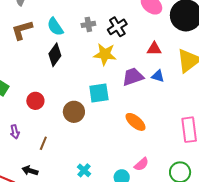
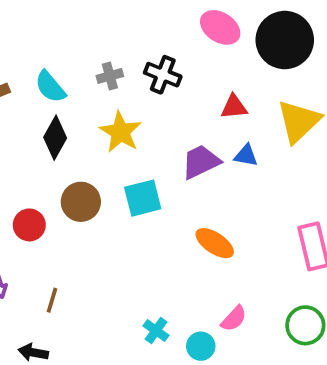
black cross: (117, 27) -> (163, 75), turned -30
yellow star: (105, 54) -> (120, 132), moved, turned 30
brown circle: (74, 112) -> (81, 202), moved
cyan cross: (84, 170) -> (156, 331), moved

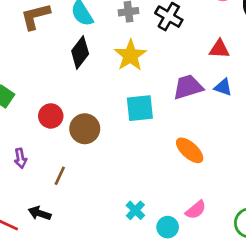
brown circle: (81, 202) -> (85, 129), moved

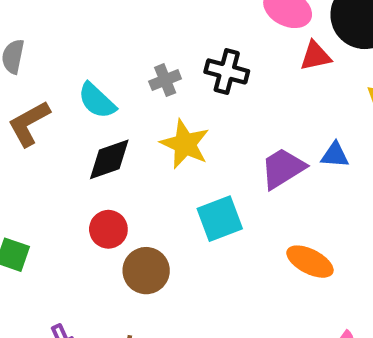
red triangle: (219, 49) -> (315, 56), moved
black diamond: (80, 52) -> (109, 159), turned 48
red circle: (51, 116) -> (108, 229), moved

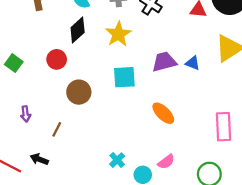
black diamond: (109, 159) -> (78, 30), turned -40
red circle: (108, 229) -> (57, 59), moved

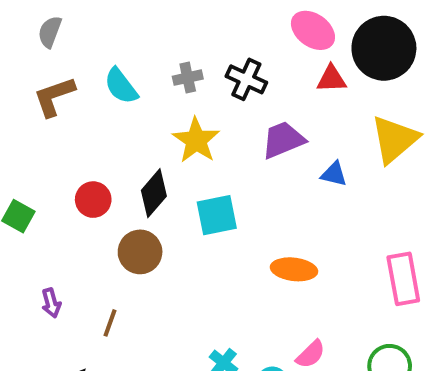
black diamond: (78, 30) -> (154, 193), moved
purple trapezoid: (164, 62) -> (283, 140), moved
orange ellipse: (163, 113) -> (294, 269), turned -30

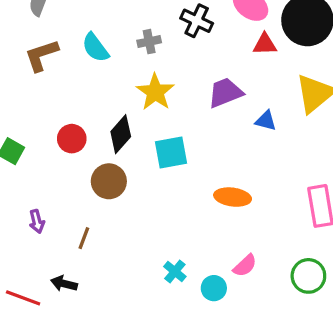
black cross: (246, 79) -> (197, 21), moved

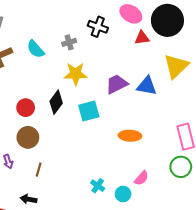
yellow star: (155, 92) -> (76, 74), turned -30
purple trapezoid: (225, 93) -> (117, 84), moved
blue triangle: (266, 121) -> (147, 86), size x1.5
brown circle: (109, 181) -> (28, 137), moved
green circle: (308, 276) -> (181, 167), moved

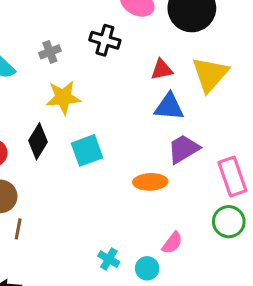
black cross: (98, 27) -> (105, 40), moved
red triangle: (142, 38) -> (162, 70), moved
purple trapezoid: (117, 84) -> (183, 149), moved
brown line: (39, 170) -> (18, 229), moved

